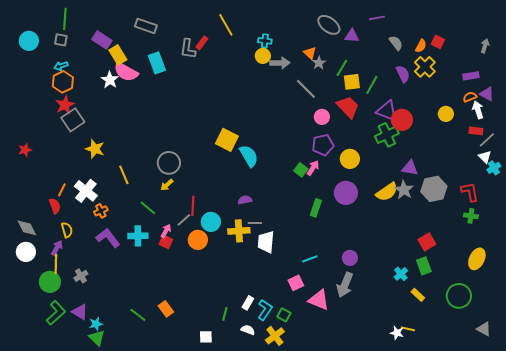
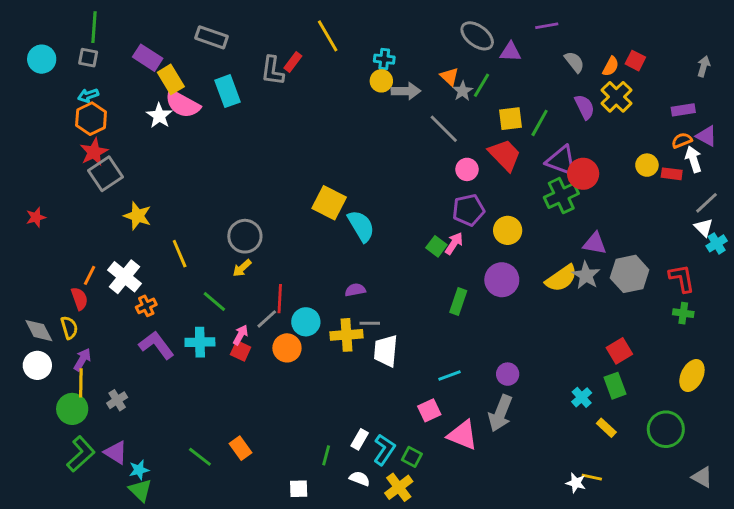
green line: (342, 68) -> (481, 85), moved
red rectangle: (476, 131) -> (672, 174), moved
yellow semicircle: (67, 230) -> (69, 328), moved

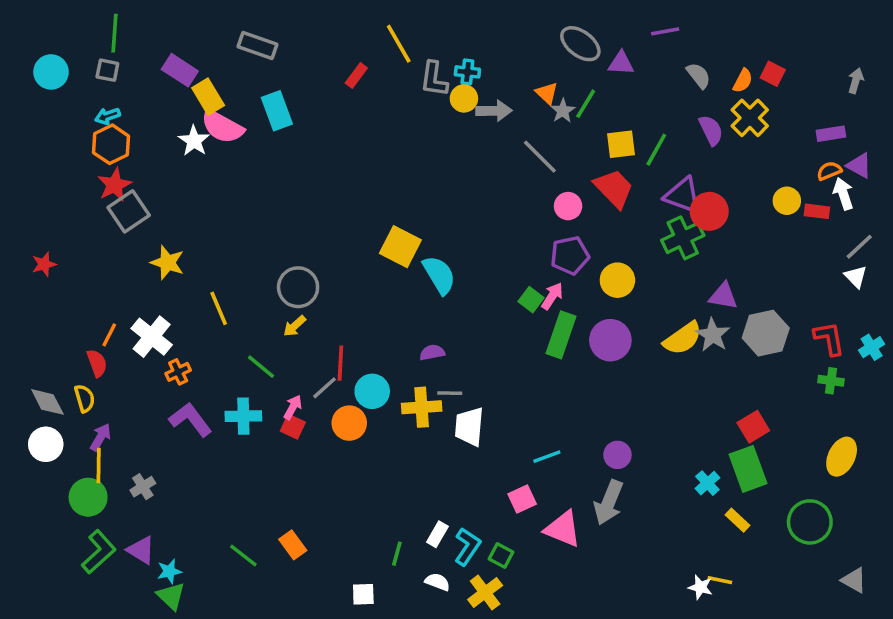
gray L-shape: (272, 71) -> (434, 79), moved
cyan cross: (717, 243) -> (872, 347), moved
green rectangle: (458, 301) -> (561, 335), moved, size x1.4
green rectangle: (615, 386) -> (748, 469), size x1.4

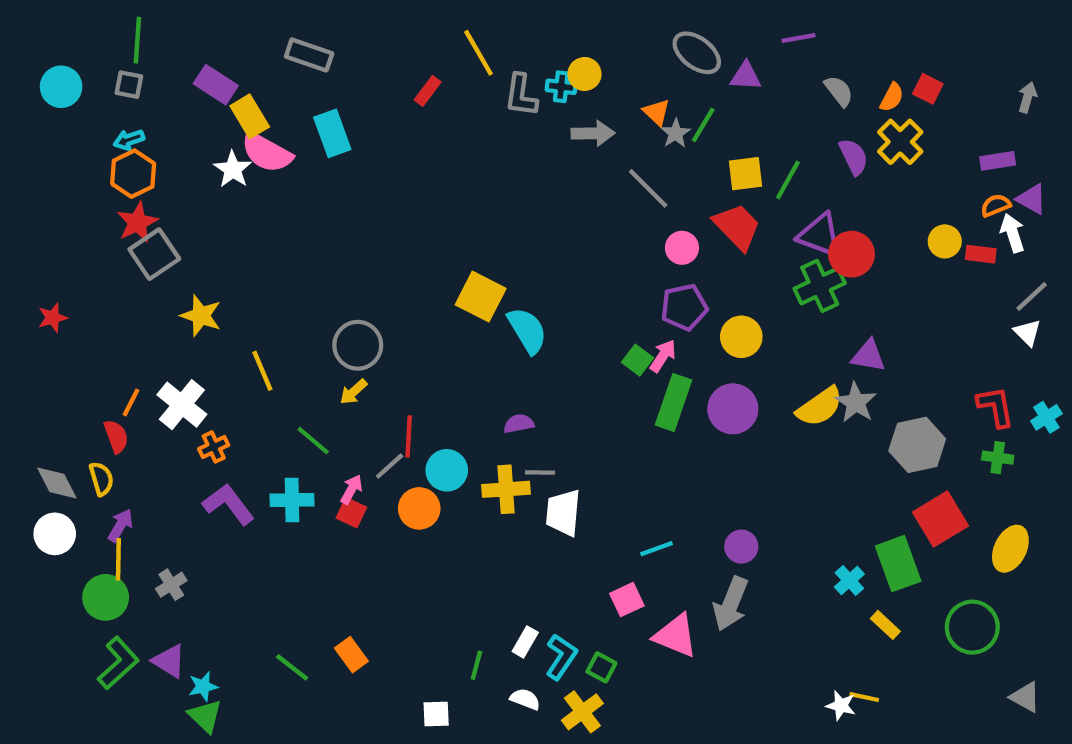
yellow circle: (464, 98) -> (584, 74), moved
gray hexagon: (766, 333) -> (917, 445), moved
red square: (753, 427) -> (940, 519), moved, size x1.4

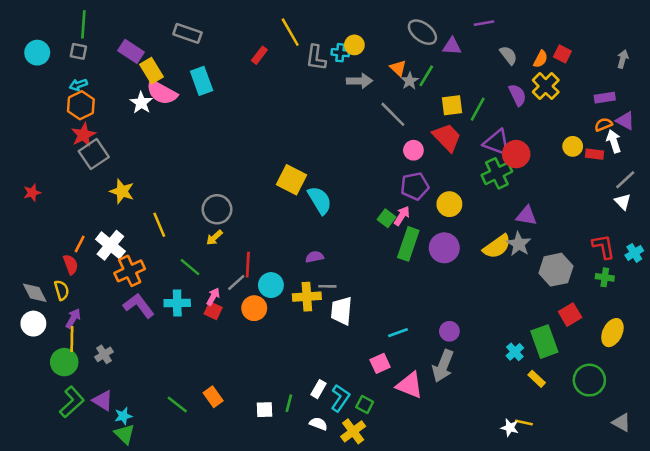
orange cross: (214, 447) -> (130, 271), size x1.6
red square: (940, 519) -> (570, 315), size x0.7
white square: (436, 714) -> (264, 410), moved

